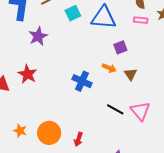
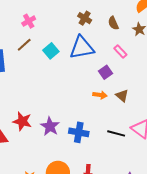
pink rectangle: (141, 20) -> (120, 51), moved, turned 56
purple star: (38, 36) -> (50, 126), moved
blue cross: (82, 81) -> (79, 132), moved

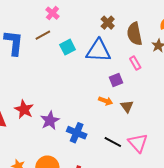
pink cross: (29, 21) -> (52, 13), turned -32
brown semicircle: (113, 23) -> (135, 34), size x1.6

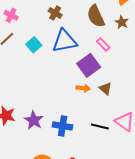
brown cross: (108, 23) -> (55, 13), moved
purple square: (116, 80) -> (89, 65), size x1.6

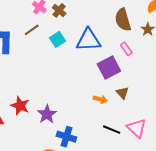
brown cross: (55, 13) -> (59, 10), moved
orange arrow: (83, 88) -> (100, 99), moved
blue cross: (63, 126) -> (66, 137), moved

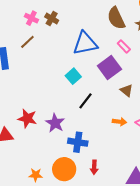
cyan square: (57, 39) -> (73, 76), moved
orange arrow: (100, 99) -> (119, 122), moved
black line: (112, 130) -> (86, 101), moved, turned -66

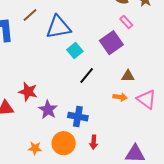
blue triangle: (85, 43) -> (58, 27), moved
brown triangle: (127, 90) -> (128, 76), moved, turned -40
purple star: (55, 123) -> (48, 110), moved

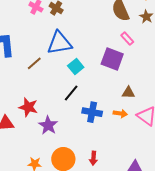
brown line: (30, 15) -> (34, 63), moved
purple square: (111, 43) -> (112, 59), turned -35
black line: (87, 75) -> (71, 93), moved
blue cross: (78, 117) -> (92, 112), moved

